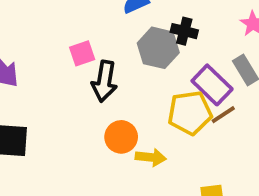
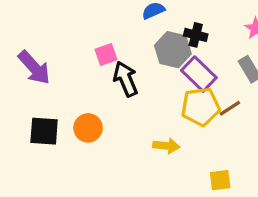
black arrow: (104, 81) -> (126, 79), turned 148
purple rectangle: (212, 85) -> (199, 74), moved
orange circle: (121, 137) -> (88, 128), moved

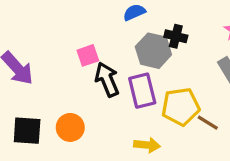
purple rectangle: (199, 74) -> (142, 91), moved, turned 32
brown line: (230, 108) -> (208, 123), moved, turned 65

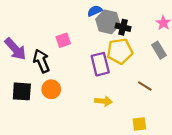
gray hexagon: (153, 51) -> (108, 22), moved
black arrow: (107, 79) -> (41, 61), moved
yellow pentagon: (181, 107) -> (120, 51), moved

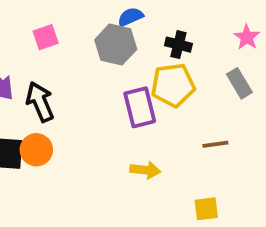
gray hexagon: (108, 22) -> (116, 45), moved
pink square: (63, 40) -> (46, 37), moved
brown line: (145, 86) -> (215, 144), turned -40
orange circle: (51, 89) -> (36, 150), moved

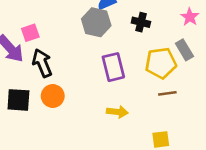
pink square: (46, 37) -> (30, 33), moved
yellow pentagon: (173, 85) -> (161, 63), moved
orange circle: (36, 150) -> (53, 96), moved

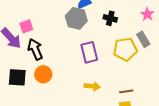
brown line: (167, 93) -> (126, 91), moved

